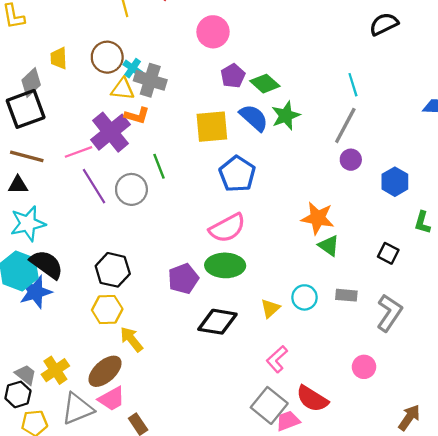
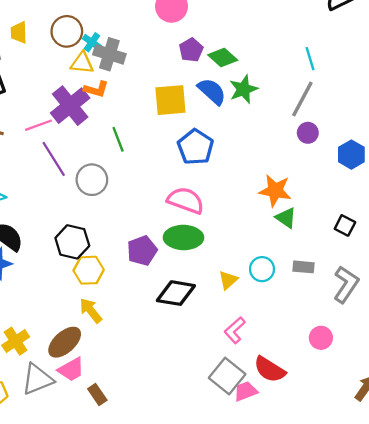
gray circle: (131, 189) -> (92, 180), moved
pink semicircle: (227, 228) -> (186, 200), turned -132
yellow hexagon: (107, 310) -> (89, 270), moved

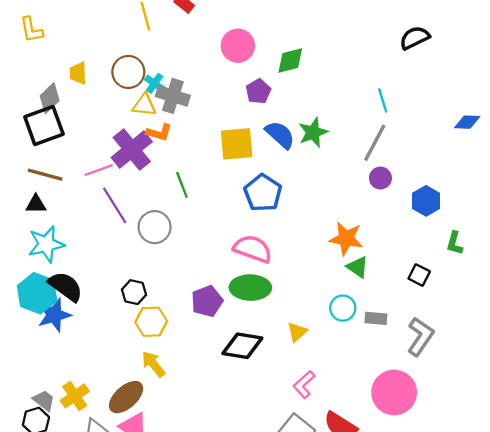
green diamond: (223, 58) -> (290, 61), moved, turned -56
black hexagon: (72, 242) -> (134, 292), size x0.7
cyan circle: (262, 269) -> (343, 308), moved
pink circle: (321, 338) -> (394, 393), size x1.8

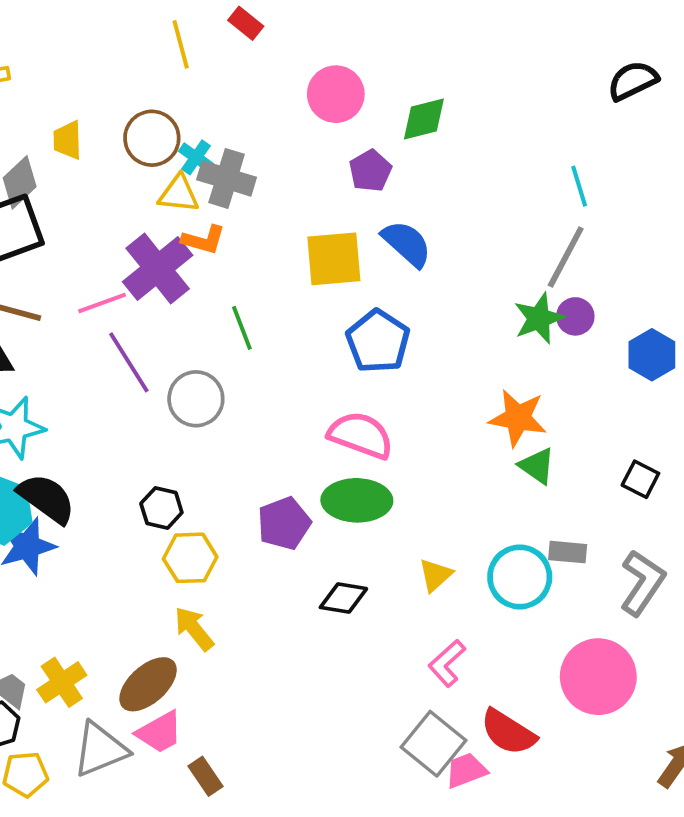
green star: (313, 132) -> (539, 318), moved
cyan circle: (343, 308) -> (520, 577), moved, size x1.4
black diamond: (242, 346) -> (343, 598), size x0.7

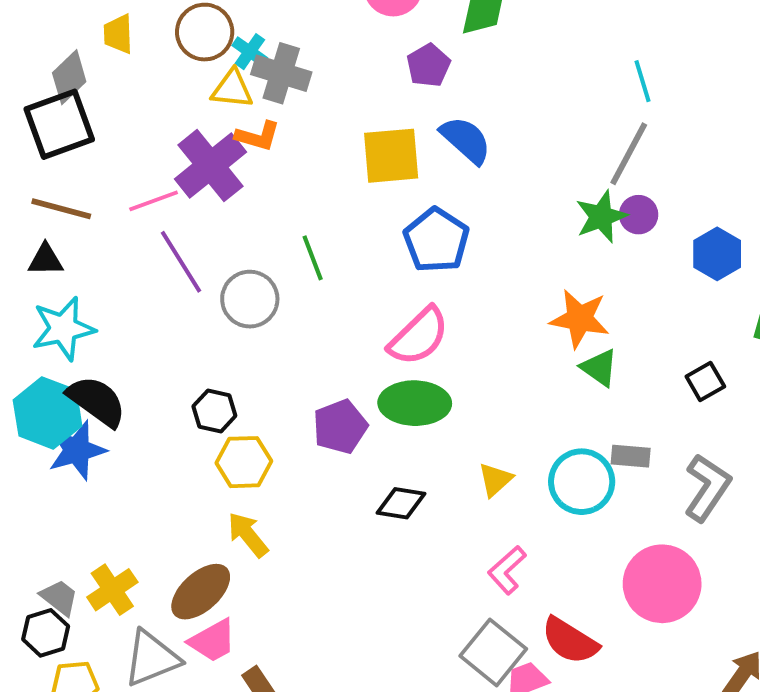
green line: (242, 328) -> (313, 258), moved
pink semicircle: (361, 435) -> (419, 336), turned 116
black square: (640, 479) -> (705, 382), turned 33

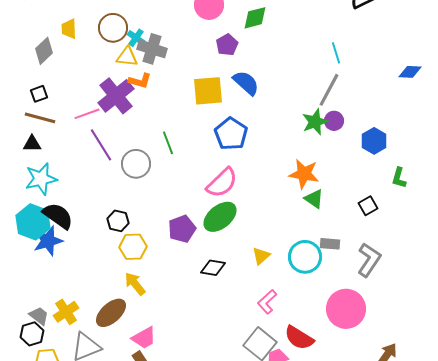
black square: (59, 124) -> (39, 94), moved, size x0.5
green ellipse: (415, 403) -> (220, 217), turned -40
pink trapezoid: (212, 641) -> (144, 338), moved

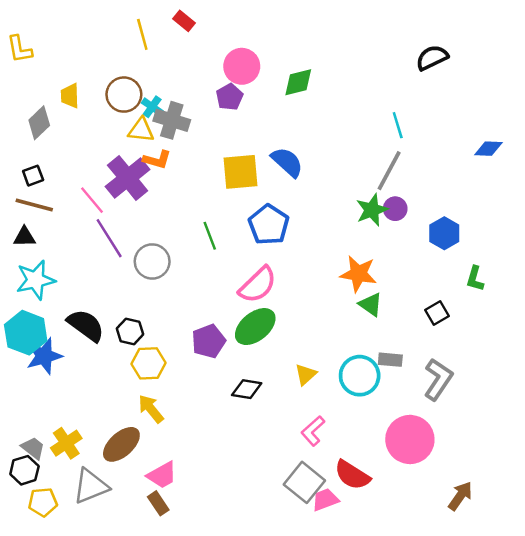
purple pentagon: (227, 45) -> (229, 97), moved
pink line: (87, 114) -> (92, 200), turned 70
green line: (168, 143) -> (210, 236), moved
black semicircle: (58, 216) -> (86, 325), moved

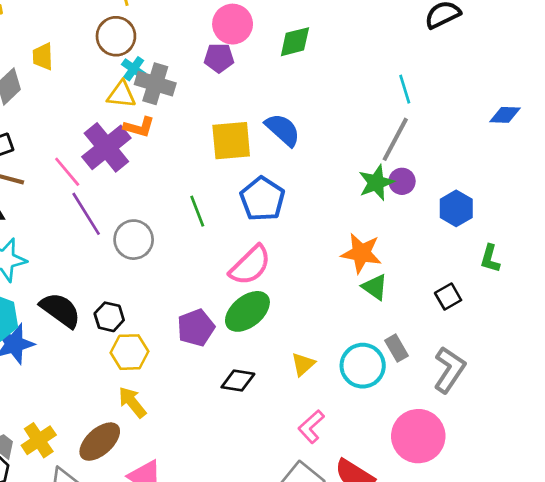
brown circle: (124, 95) -> (116, 36), moved
purple pentagon: (229, 97) -> (219, 58), turned 30
gray rectangle: (390, 360) -> (397, 348), turned 55

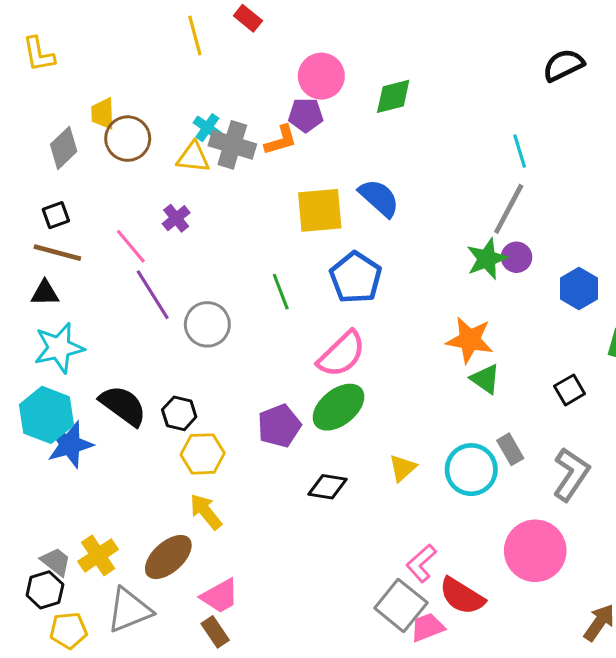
brown circle: (116, 36) -> (128, 139), moved
orange L-shape: (139, 127) -> (281, 140), moved, turned -32
purple cross: (106, 147) -> (176, 218), size x0.5
pink L-shape: (311, 427) -> (421, 563), moved

